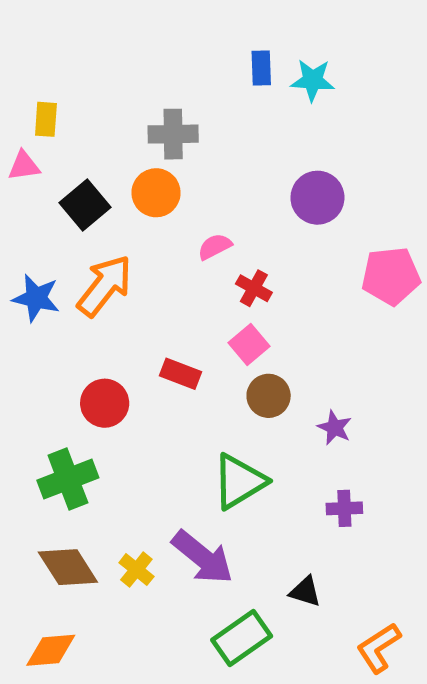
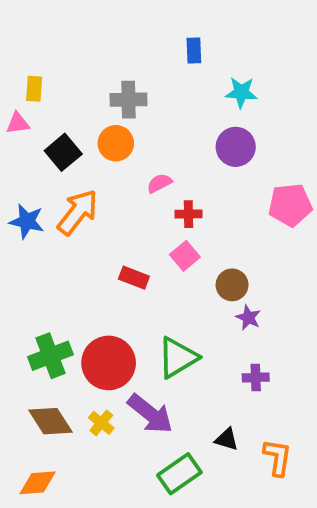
cyan star: (313, 80) -> (241, 92), moved
red cross: (254, 288) -> (188, 214), turned -30
brown circle: (269, 396) -> (232, 285), moved
red circle: (105, 403) -> (109, 363), moved, size x1.5
orange L-shape: (379, 648) -> (277, 457), moved, turned 132

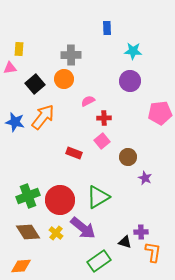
purple star: (248, 318) -> (145, 178), moved
purple cross: (256, 377) -> (141, 232), moved

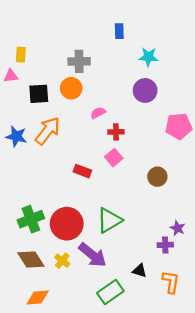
black square: (35, 84) -> (39, 94), turned 36
brown circle: (128, 157) -> (157, 177), moved
purple star: (145, 178) -> (178, 228), moved
purple cross: (141, 232) -> (165, 245), moved
orange diamond: (21, 266) -> (38, 298), moved

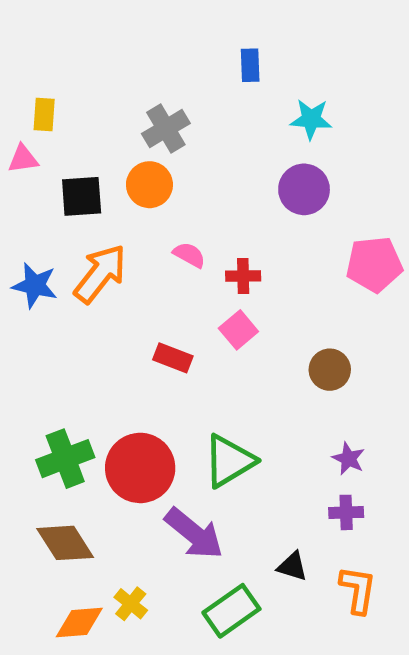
gray cross: (79, 61) -> (166, 128), turned -30
pink semicircle: (98, 113) -> (189, 255), moved, turned 56
purple star: (178, 228) -> (348, 459), moved
yellow cross: (62, 261) -> (131, 604), moved

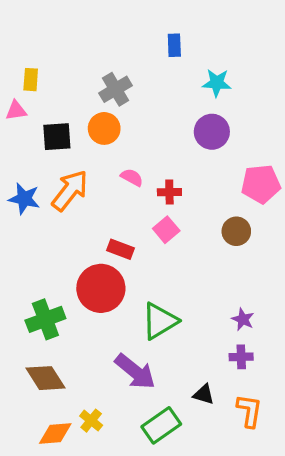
brown circle: (330, 370) -> (236, 231), moved
red circle: (140, 468) -> (101, 288), moved

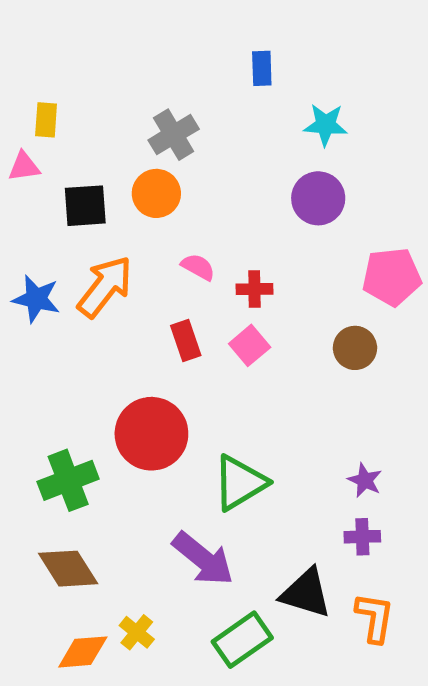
red rectangle: (120, 249) -> (186, 341), moved, turned 50
black triangle: (204, 394) -> (306, 593), size x1.6

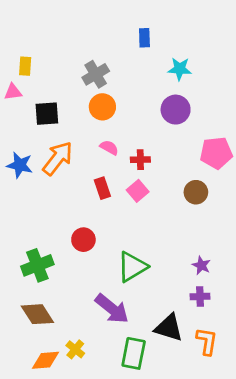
orange circle: (156, 193) -> (102, 107), moved
red circle: (151, 434) -> (83, 240), size x0.6
green rectangle: (242, 640) -> (134, 353), turned -44

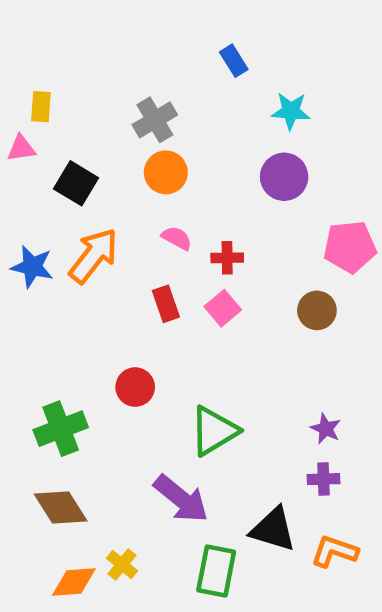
blue rectangle: (144, 38) -> (234, 61), turned -30
black square: (47, 114) -> (76, 183), turned 35
orange L-shape: (207, 341) -> (334, 551), turned -80

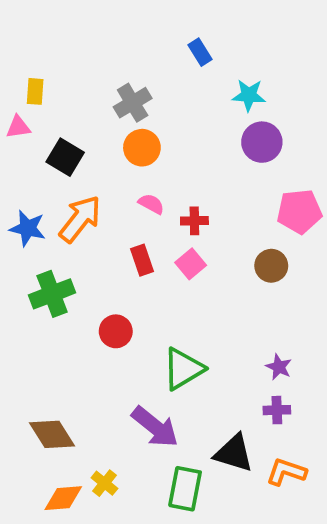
purple circle: (284, 177) -> (262, 142), moved
green cross: (61, 429) -> (52, 294), moved

